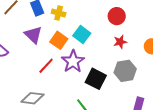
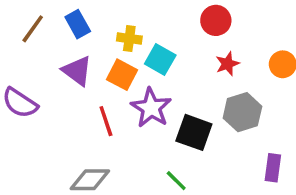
yellow cross: (59, 13) -> (129, 39), moved
red line: (46, 66) -> (106, 121), turned -54

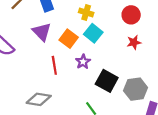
yellow cross: (129, 39) -> (86, 12), moved
purple star: (151, 108) -> (83, 62), size x0.6
gray hexagon: (242, 112) -> (136, 89), moved

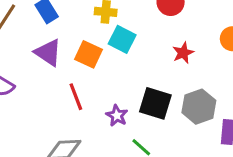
red star: (134, 42) -> (183, 53), moved
purple star: (83, 62) -> (117, 116), moved

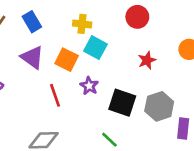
purple star: (117, 116) -> (89, 86), moved

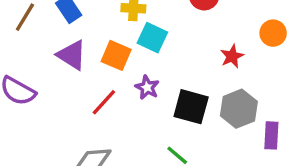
red star: (147, 60) -> (232, 56), moved
red line: (55, 95) -> (104, 102), turned 65

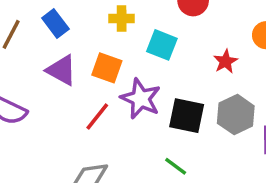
cyan square: (152, 38) -> (162, 45), moved
purple star: (147, 87) -> (141, 99), size x1.6

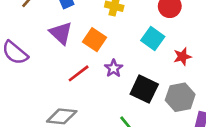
cyan square: (162, 45) -> (153, 39), moved
purple star: (141, 99) -> (114, 68), size x0.6

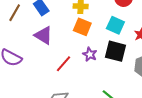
orange square: (94, 40) -> (82, 27), moved
black square: (144, 89) -> (115, 51), moved

